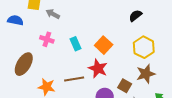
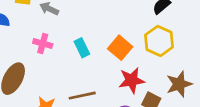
yellow hexagon: (144, 47) -> (159, 41), moved
red star: (98, 68) -> (132, 80), moved, turned -30

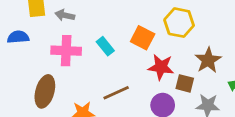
pink cross: (43, 44) -> (66, 51), size x1.5
red star: (132, 80) -> (161, 67), turned 30

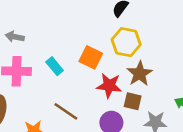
brown star: (208, 60) -> (140, 74), moved
brown line: (116, 93) -> (66, 111), turned 60

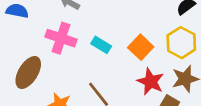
cyan rectangle: (55, 66) -> (101, 45), turned -36

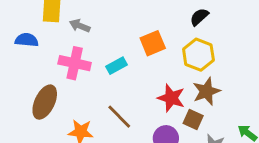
cyan rectangle: (101, 45) -> (117, 66), turned -54
orange square: (141, 47) -> (153, 43), moved, turned 30

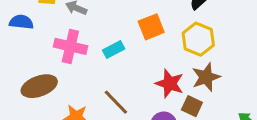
brown ellipse: (45, 102) -> (39, 86), turned 44

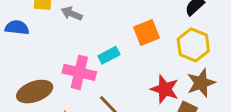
pink cross: (70, 46) -> (79, 72), moved

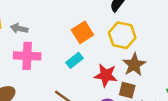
cyan rectangle: (109, 55) -> (75, 60), moved
pink cross: (79, 72) -> (27, 56), moved

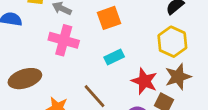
orange square: (82, 32) -> (109, 18), moved

